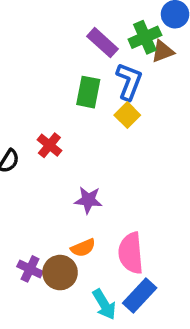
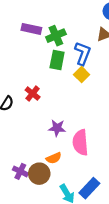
green cross: (145, 37) -> (56, 36), moved
purple rectangle: (102, 43) -> (31, 29), moved, turned -30
pink semicircle: (131, 253) -> (80, 142), moved

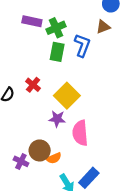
yellow square: (82, 75) -> (67, 96), moved, size x1.6
orange semicircle: (54, 158) -> (54, 158), moved
brown circle: (39, 174) -> (40, 150), moved

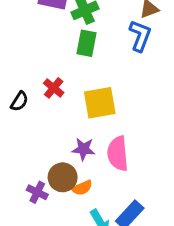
blue L-shape: (82, 45) -> (140, 36), moved
yellow square: (67, 96) -> (100, 103), turned 35
purple star: (57, 119) -> (83, 149), moved

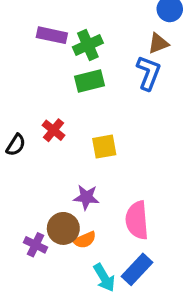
green rectangle: (86, 43) -> (90, 81), turned 65
yellow square: (100, 103) -> (104, 147), size x0.7
pink semicircle: (118, 153) -> (137, 220), moved

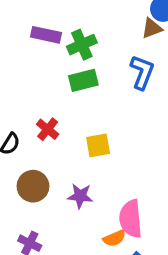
brown triangle: (158, 43) -> (152, 28), moved
brown circle: (63, 228) -> (33, 186), moved
orange semicircle: (85, 240) -> (114, 238), moved

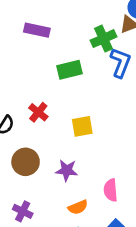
green cross: (82, 45) -> (103, 39), moved
pink semicircle: (131, 219) -> (111, 190), size x0.7
orange semicircle: (114, 238) -> (78, 207), moved

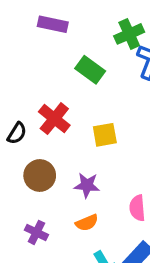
green rectangle: (69, 70) -> (90, 70), turned 50
red cross: (38, 112) -> (54, 119), size x1.4
orange semicircle: (78, 207) -> (87, 223), moved

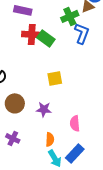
red cross: (54, 119) -> (32, 34), moved, turned -36
orange semicircle: (87, 223) -> (50, 139), moved, turned -64

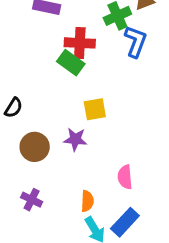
red cross: (32, 34) -> (80, 43), moved
green rectangle: (46, 38) -> (71, 63), moved
purple star: (44, 109) -> (75, 139), moved

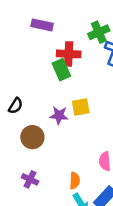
green rectangle: (71, 63) -> (61, 70), turned 30
purple star: (75, 139) -> (59, 115), moved

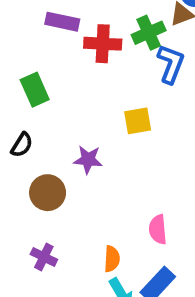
red cross: (69, 54) -> (103, 44), moved
green rectangle: (61, 70) -> (35, 90), moved
yellow square: (81, 107) -> (138, 121), moved

